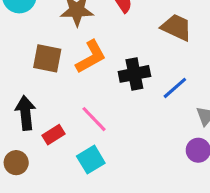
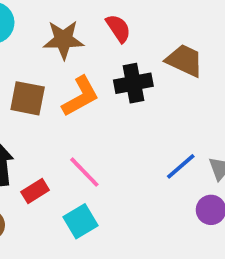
black cross: (134, 74) -> (133, 83), moved
blue line: (175, 88) -> (181, 166), moved

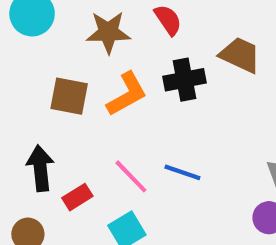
blue line: (181, 166) -> (182, 172), moved, turned 60

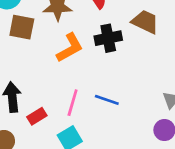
brown square: (69, 96) -> (22, 27), moved
pink line: (131, 176) -> (73, 103), turned 60

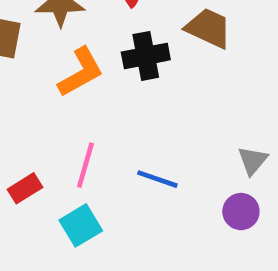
blue line: (107, 100) -> (157, 179), moved

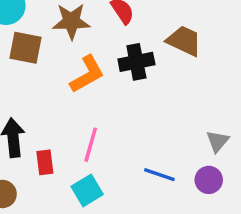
blue line: (157, 179) -> (159, 175), moved
red rectangle: (25, 188) -> (45, 162), turned -65

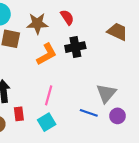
brown trapezoid: (184, 41) -> (117, 32), moved
gray triangle: (218, 141) -> (106, 93), moved, size x1.5
red rectangle: (45, 162) -> (19, 114), moved

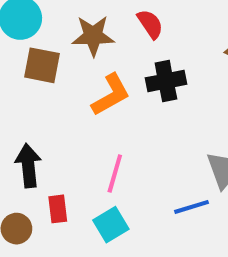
blue line: (89, 113) -> (191, 207), turned -36

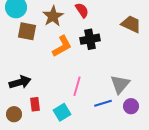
brown star: (93, 36) -> (53, 16), turned -30
black arrow: (28, 166) -> (20, 82), turned 80
pink line: (115, 174) -> (77, 86), moved

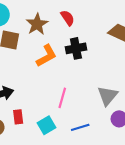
blue line: (103, 103) -> (80, 127), moved

